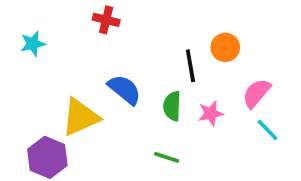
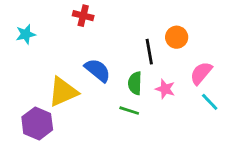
pink star: (211, 113) -> (165, 89), turned 30
green line: (167, 157) -> (129, 111), moved

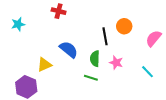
pink semicircle: (201, 73) -> (153, 38), moved
yellow triangle: (63, 92) -> (44, 65), size x0.7

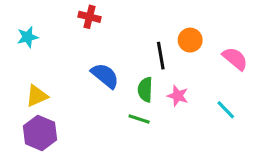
pink semicircle: (153, 38) -> (235, 59), turned 90
yellow triangle: (44, 65) -> (37, 96), moved

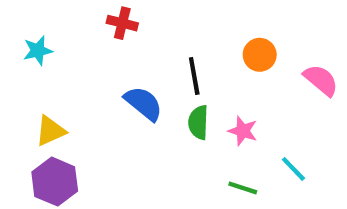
black line: (161, 56) -> (194, 76), moved
cyan line: (226, 110) -> (293, 169), moved
green line: (139, 119) -> (243, 188), moved

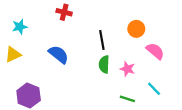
pink semicircle: (321, 80) -> (155, 51), moved
blue semicircle: (143, 103) -> (59, 54), moved
yellow triangle: (50, 131) -> (13, 54), moved

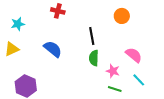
orange circle: (136, 29) -> (122, 16), moved
pink semicircle: (155, 51) -> (134, 55), moved
pink star: (127, 69) -> (113, 71), moved

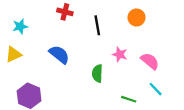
black line: (92, 36) -> (97, 25), moved
green semicircle: (94, 58) -> (97, 73), moved
pink star: (113, 71) -> (120, 54), moved

